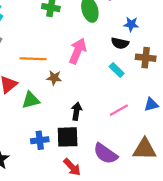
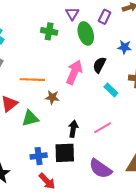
black semicircle: (120, 43) -> (99, 65), moved, turned 105
pink line: (119, 110) -> (103, 128), moved
red arrow: (72, 167) -> (47, 181), moved

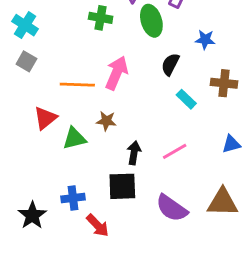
pink arrow: (74, 72) -> (117, 73), moved
brown star: (52, 97) -> (106, 121), moved
blue cross: (39, 156) -> (73, 198), moved

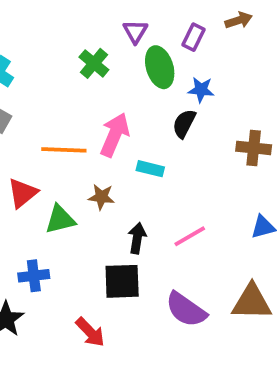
green cross: (101, 18) -> (94, 63), turned 30
blue star: (205, 40) -> (201, 90), moved
cyan rectangle: (186, 99) -> (150, 169), moved, turned -30
blue cross: (73, 198) -> (34, 276), moved

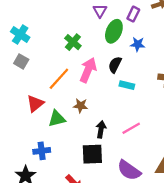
green cross: (94, 63) -> (73, 42), moved
green ellipse: (160, 67) -> (114, 31), turned 40
black semicircle: (184, 124) -> (115, 65), moved
orange line: (64, 150) -> (59, 79), turned -50
cyan rectangle: (150, 169) -> (127, 85), moved

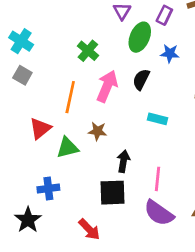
orange line: (59, 79) -> (70, 97), turned -30
cyan rectangle: (127, 85) -> (157, 119), moved
pink line: (131, 128) -> (157, 179), moved, turned -54

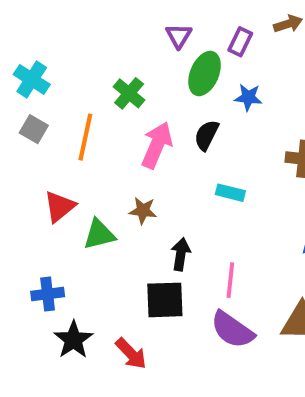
orange line: (70, 97) -> (85, 137), moved
blue cross: (48, 188) -> (48, 294), moved
black star: (28, 220) -> (73, 340), moved

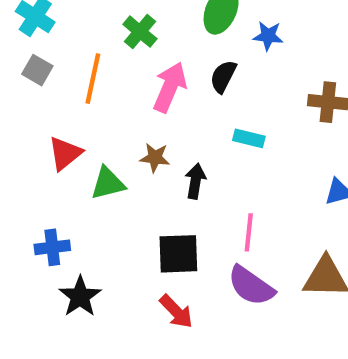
black arrow: (181, 254) -> (195, 181), moved
red arrow: (131, 354) -> (176, 311), moved

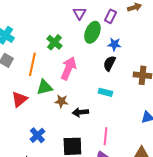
black semicircle: (223, 76) -> (109, 63), moved
black arrow: (195, 181) -> (80, 112), turned -105
green triangle: (108, 183) -> (44, 87), moved
blue cross: (52, 247) -> (37, 135), moved, turned -35

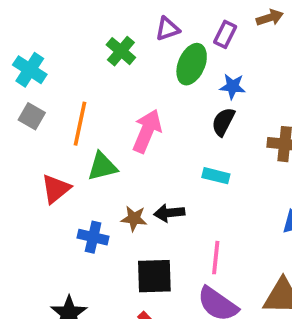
purple triangle: (79, 13) -> (167, 29), turned 40
green cross: (54, 42) -> (121, 51), moved
brown star: (61, 101) -> (134, 218), moved
blue cross: (37, 135) -> (93, 237), moved, turned -35

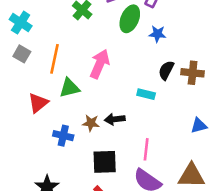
black semicircle: (223, 122) -> (166, 70), moved

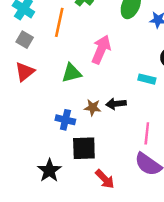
orange line: (54, 59) -> (59, 22), moved
red triangle: (38, 103) -> (25, 72), moved
black square: (105, 162) -> (84, 148), moved

